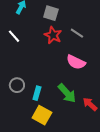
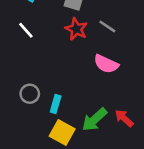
green arrow: (67, 93) -> (94, 120), moved, turned 90

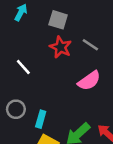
white line: (26, 30) -> (23, 67), moved
pink semicircle: (106, 64) -> (89, 81), turned -60

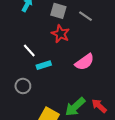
gray line: (90, 45) -> (86, 16), moved
cyan rectangle: (41, 119) -> (44, 65), moved, turned 56

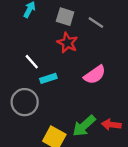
gray circle: (23, 86) -> (25, 102), size x1.5
red arrow: (99, 106) -> (111, 125), turned -35

